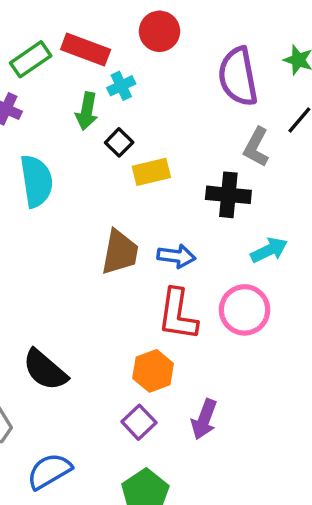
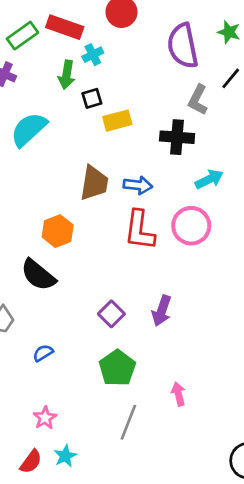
black square: (119, 142) -> (92, 98), turned 30
cyan semicircle: (36, 181) -> (29, 129), turned -123
orange hexagon: (153, 371) -> (58, 231), moved
blue semicircle: (49, 471) -> (43, 353), size x0.6

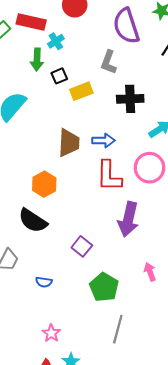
gray L-shape: (198, 100) -> (109, 62), moved
purple arrow: (162, 311) -> (128, 219), moved, size x1.4
purple square: (111, 314) -> (82, 246), moved
blue semicircle: (43, 353) -> (44, 282), turned -133
pink arrow: (178, 394) -> (150, 272), moved

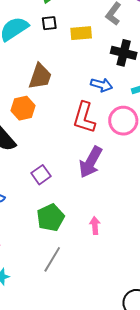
black square: (59, 76) -> (49, 23), moved
blue arrow: (104, 140) -> (101, 85), moved
brown trapezoid: (69, 143) -> (40, 76), moved
pink arrow: (150, 272) -> (95, 226), moved

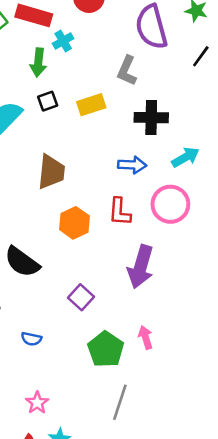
orange hexagon: (23, 108) -> (74, 223), moved
red L-shape: (84, 118) -> (120, 212), size x0.7
pink arrow: (95, 226) -> (146, 337), moved

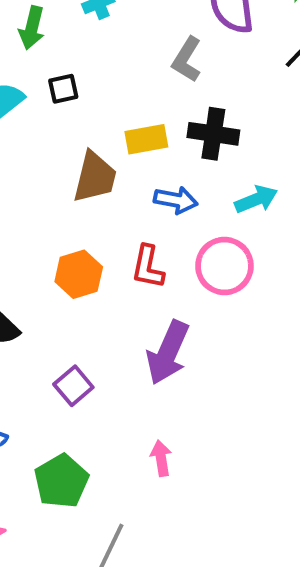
green arrow: (38, 62) -> (32, 28), moved
yellow rectangle: (91, 105) -> (146, 139), moved
brown trapezoid: (51, 172) -> (95, 177), moved
green pentagon: (106, 349) -> (61, 481), moved

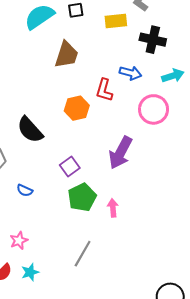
yellow rectangle: (146, 139) -> (116, 21), moved
brown trapezoid: (95, 177) -> (66, 55), moved
red L-shape: (148, 267) -> (104, 90), moved
green pentagon: (61, 481) -> (82, 197), moved

